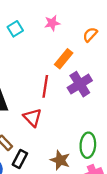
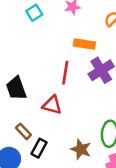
orange rectangle: (64, 59) -> (84, 44), turned 60
red triangle: (33, 118) -> (52, 105), turned -30

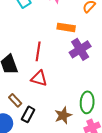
red line: (65, 73) -> (38, 51), moved
brown star: (81, 149) -> (63, 115), turned 30

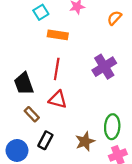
orange rectangle: (66, 27) -> (58, 35), moved
brown rectangle: (15, 100) -> (32, 114), moved

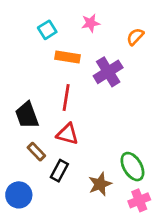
purple cross: (104, 67) -> (108, 72), moved
green ellipse: (112, 127) -> (132, 167), turned -35
black rectangle: (45, 140) -> (59, 171), moved

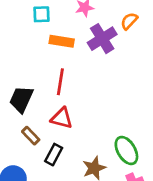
cyan square: (47, 30) -> (41, 14), turned 30
purple cross: (108, 72) -> (102, 39), moved
black trapezoid: (27, 115) -> (21, 99), turned 44

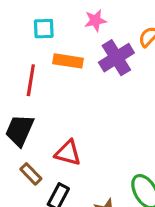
red line: (60, 82) -> (31, 80), moved

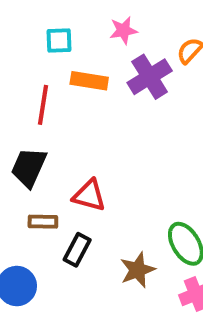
brown rectangle: (31, 174) -> (43, 222), turned -45

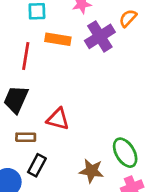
black rectangle: (77, 250) -> (37, 165), moved
brown star: (138, 270) -> (92, 171), turned 30

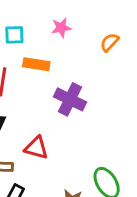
purple cross: (100, 36) -> (70, 99), moved, turned -32

